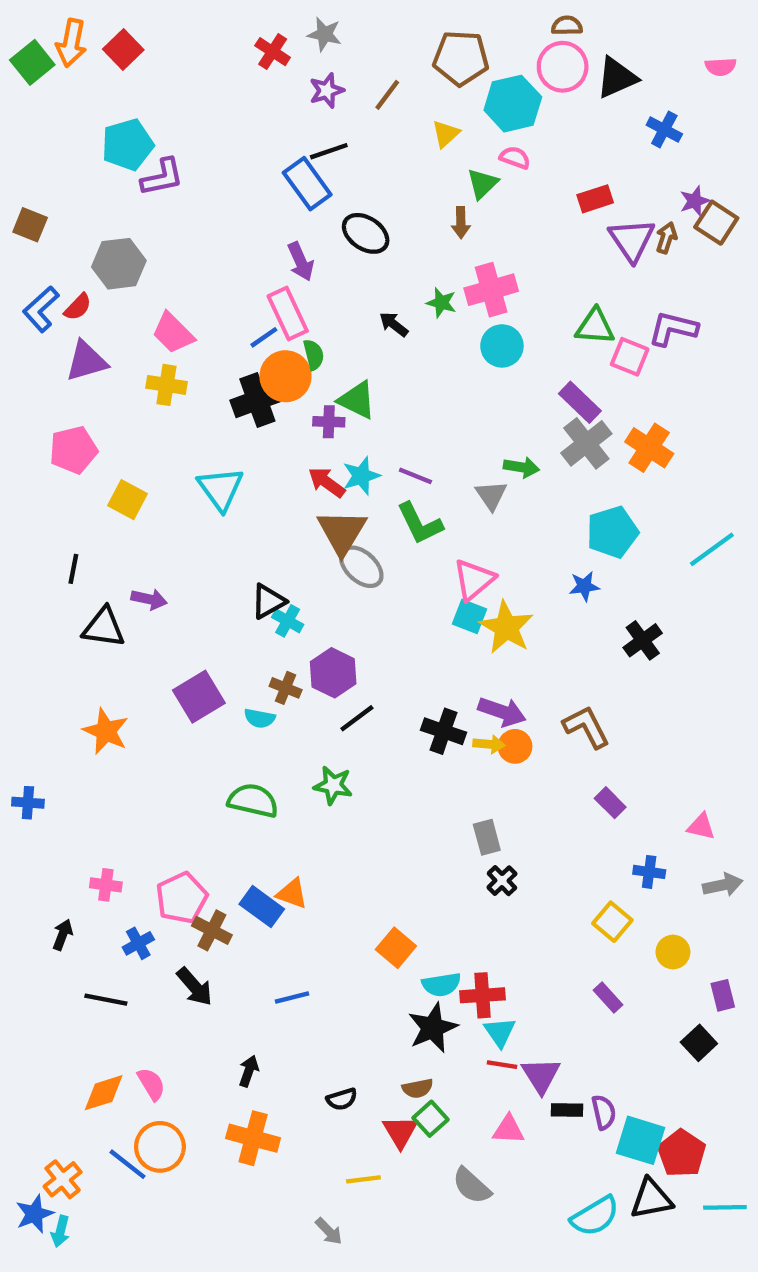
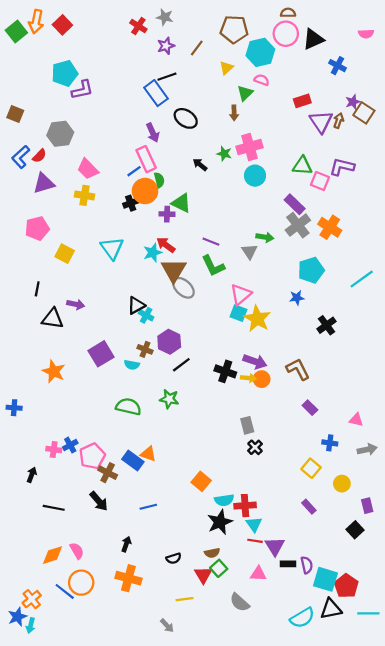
black cross: (257, 400) -> (131, 203), size x0.6
cyan star: (361, 476) -> (153, 253), moved
blue cross: (138, 943) -> (70, 445), moved

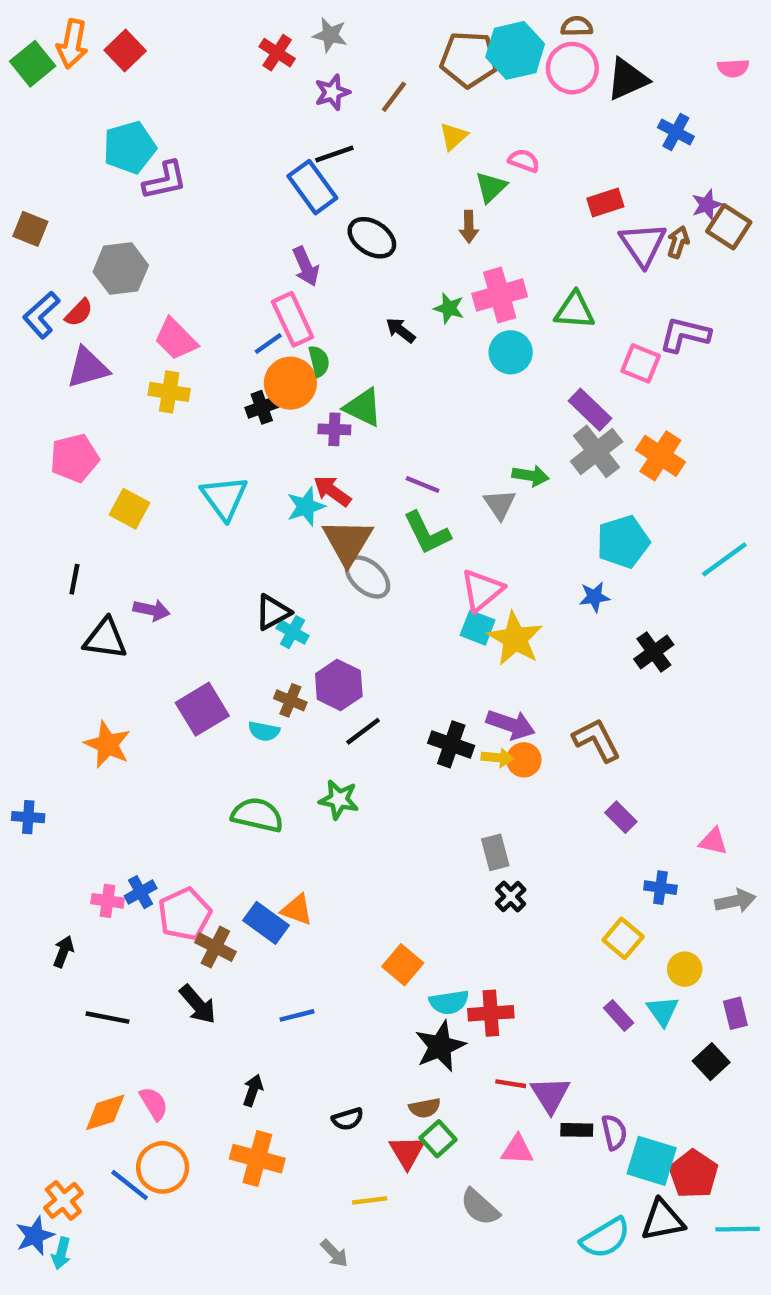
cyan hexagon: (260, 52) -> (515, 50), moved
green triangle: (302, 166) -> (575, 310), moved
cyan triangle: (254, 524) -> (663, 1011), moved

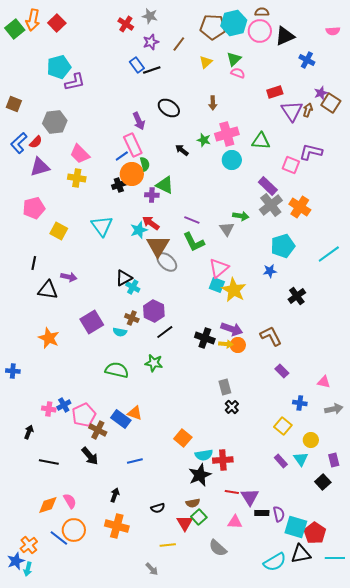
blue rectangle: (312, 187) -> (137, 65), moved, size x0.7
green triangle: (491, 187) -> (234, 59), moved

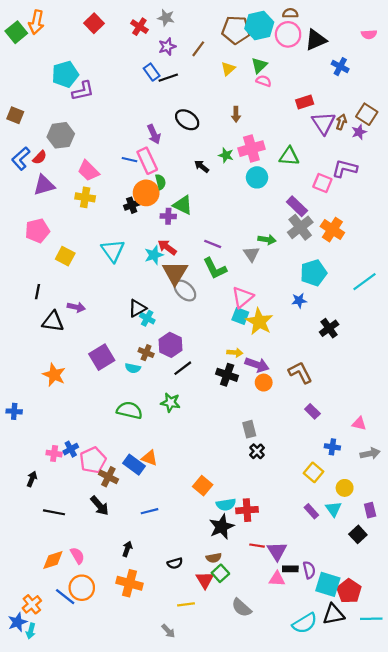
red square: (57, 23) -> (94, 23), moved
purple star: (321, 93) -> (359, 132), moved
blue line: (122, 156) -> (129, 160), moved, turned 48
yellow arrow: (226, 344) -> (235, 353), moved
pink triangle: (235, 522) -> (277, 579), moved

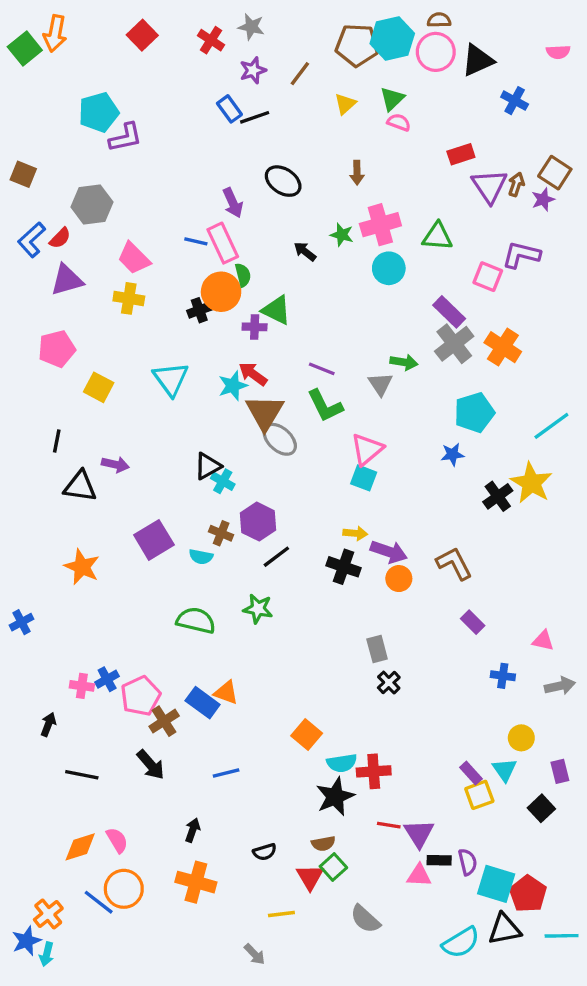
yellow star: (259, 322) -> (531, 483), moved
blue cross: (14, 411) -> (21, 622), turned -32
yellow square: (314, 472) -> (479, 795), moved, turned 30
brown cross: (108, 477) -> (164, 721), turned 30

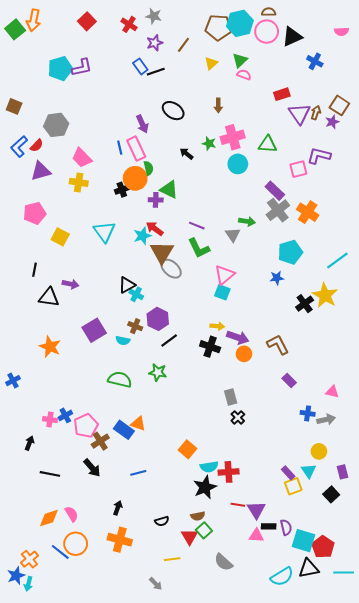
purple L-shape: (125, 137) -> (82, 67), moved
blue line: (196, 241) -> (120, 148), turned 64
pink square: (488, 277) -> (298, 169), turned -36
gray arrow: (560, 686) -> (326, 420), moved

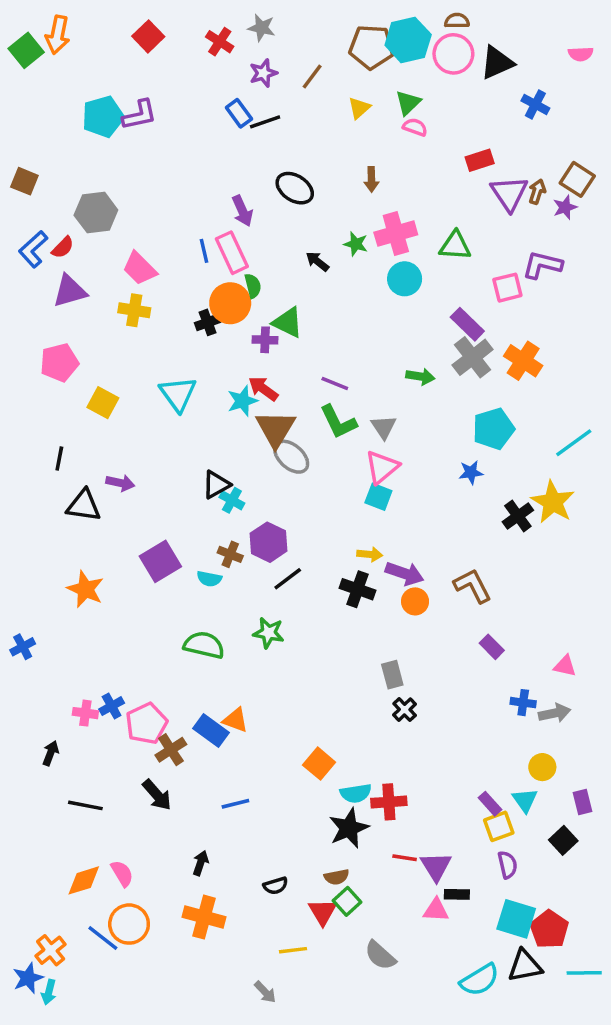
gray triangle: (233, 235) -> (384, 427), moved
purple semicircle: (286, 527) -> (507, 865), moved

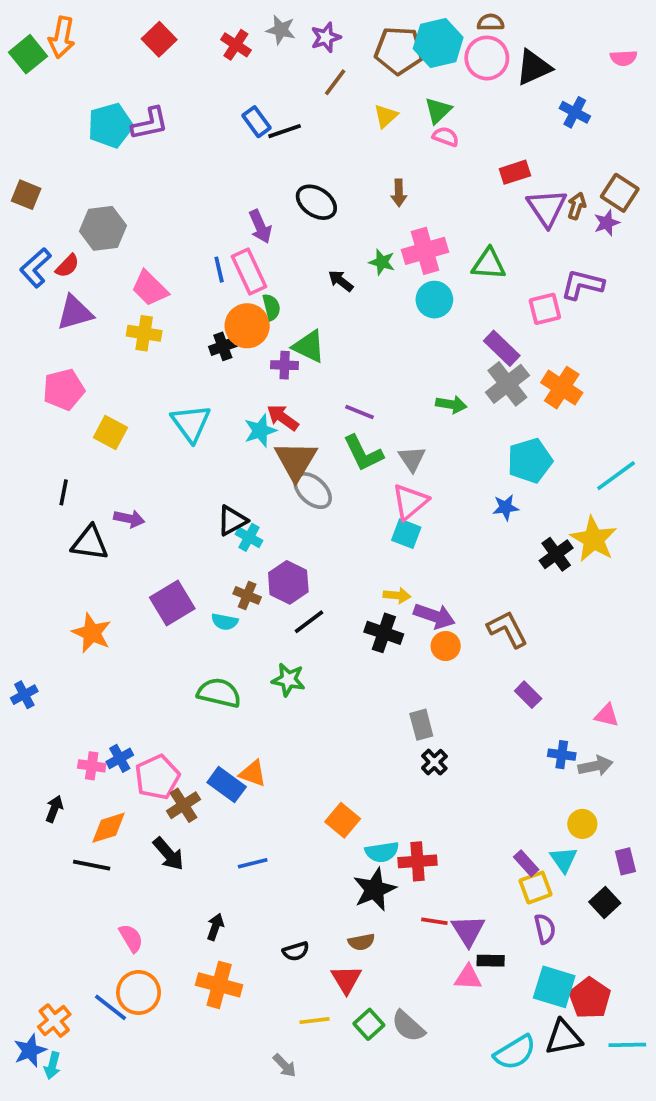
purple star: (263, 73) -> (326, 37), moved
orange diamond: (84, 880) -> (109, 828), moved
green square: (347, 901) -> (369, 1024), moved

